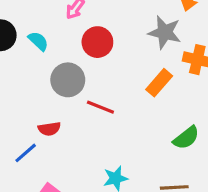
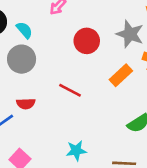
red circle: (97, 42) -> (87, 41), moved
gray circle: (68, 80) -> (22, 59), moved

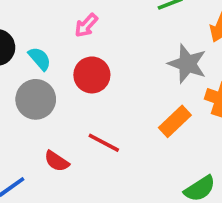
red circle: (87, 41) -> (92, 75), moved
red semicircle: (26, 104) -> (57, 161), moved, turned 36

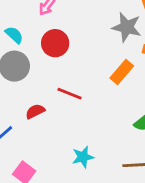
red semicircle: (57, 161) -> (35, 111), turned 126

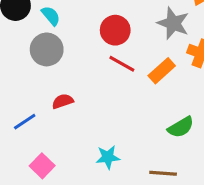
red circle: (55, 43) -> (115, 30), moved
red line: (70, 94) -> (122, 64), moved

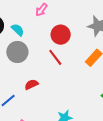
red line: (122, 64) -> (55, 57), moved, turned 30

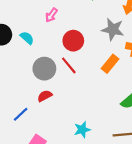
gray circle: (17, 52) -> (44, 69), moved

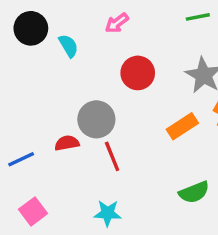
red line: (69, 65) -> (112, 156), moved
gray circle: (44, 69) -> (96, 119), moved

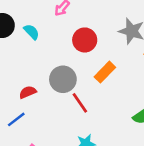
orange rectangle: (182, 126) -> (105, 72), moved
red semicircle: (67, 143) -> (28, 92), moved

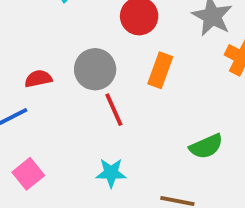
orange rectangle: (105, 72) -> (160, 70), turned -35

